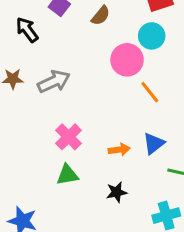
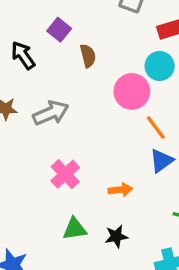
brown semicircle: (101, 16) -> (88, 56), moved, turned -55
blue triangle: (154, 143) -> (161, 161), moved
green triangle: (67, 175) -> (75, 229), moved

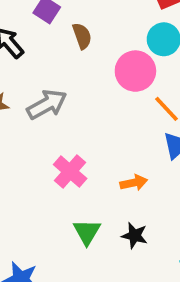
green triangle: (75, 229) -> (87, 232), turned -45
black star: (116, 236) -> (135, 236), turned 30

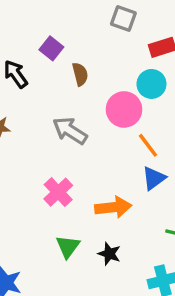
gray arrow: (47, 104) -> (70, 131), moved, turned -124
orange arrow: (134, 183) -> (113, 207), size x1.5

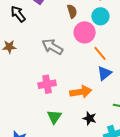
brown semicircle: (80, 74) -> (72, 11), moved
pink cross: (58, 192) -> (47, 84), turned 36
black star: (109, 254) -> (90, 118), moved

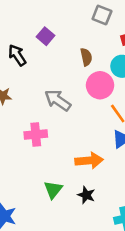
pink cross: (47, 84) -> (36, 135), moved
black star: (90, 118) -> (86, 195), moved

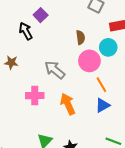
purple square: (45, 36) -> (41, 15), moved
orange arrow: (89, 161) -> (68, 104), moved, turned -115

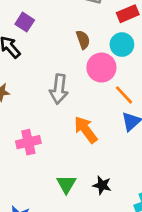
gray arrow: (55, 70) -> (59, 89), turned -110
pink cross: (35, 96) -> (28, 142), moved

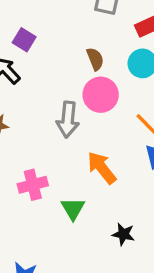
pink circle: (101, 68) -> (101, 95), moved
green triangle: (66, 184) -> (73, 209), moved

